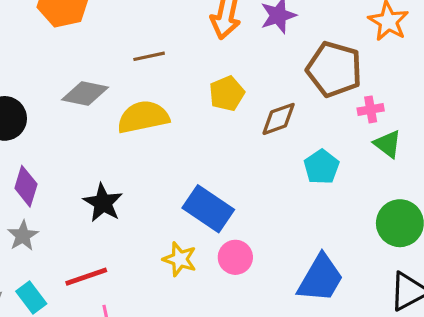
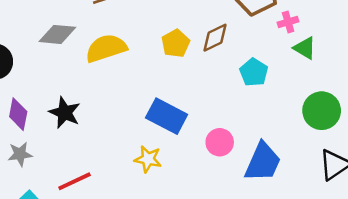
yellow pentagon: (227, 94) -> (176, 43), moved
black star: (103, 203) -> (65, 113), moved
gray star: (23, 236) -> (20, 154), turned 30
pink circle: (235, 257) -> (220, 142), moved

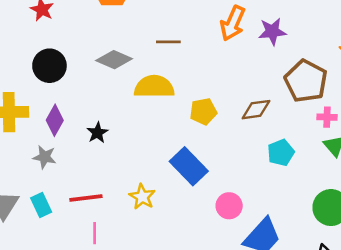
yellow pentagon: (176, 43) -> (203, 112), moved
black star: (65, 113) -> (97, 133), size x0.7
yellow star: (148, 159) -> (142, 197), moved

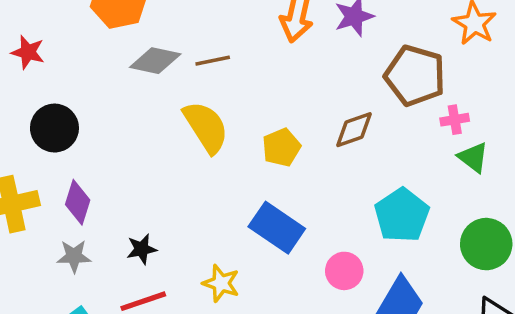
gray diamond: (114, 60) -> (155, 61), moved
yellow semicircle: (154, 87) -> (206, 127), turned 69
black star: (97, 133) -> (142, 249), moved, turned 30
cyan pentagon: (281, 153) -> (402, 215), moved, size x1.4

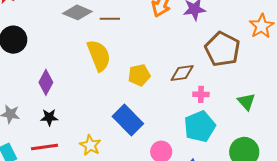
pink cross: (455, 120) -> (201, 94), moved
purple diamond: (78, 202) -> (46, 82), moved

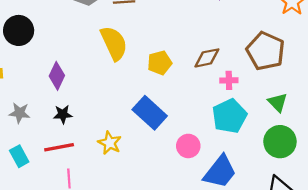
brown pentagon: (222, 49) -> (266, 51), moved
green triangle: (246, 102) -> (278, 102), moved

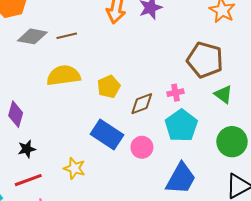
yellow semicircle: (114, 43) -> (63, 75), turned -64
brown diamond: (207, 58) -> (142, 104), moved
green triangle: (278, 102) -> (223, 94), moved
pink circle: (188, 146) -> (142, 147), moved

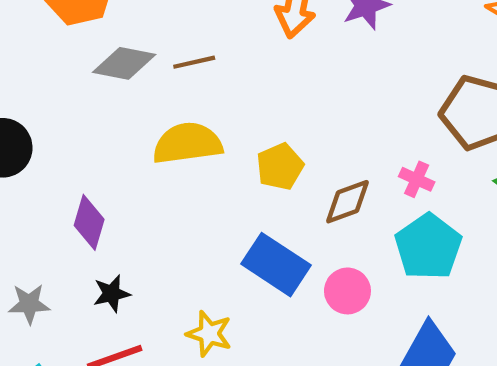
pink cross: (175, 93) -> (417, 179), turned 35

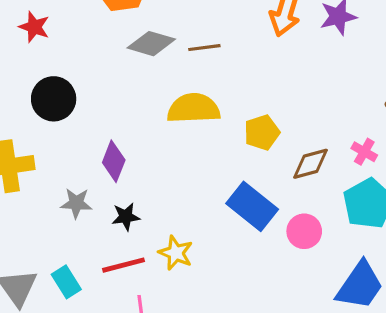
gray star: (29, 304) -> (76, 203), moved
yellow star: (209, 334) -> (176, 253), moved

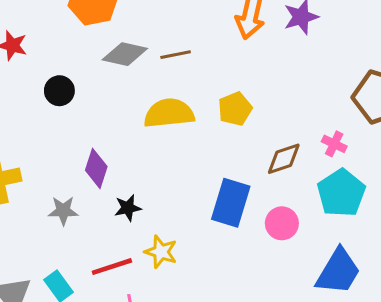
black circle: (54, 99) -> (59, 91), moved, size x0.7
yellow pentagon: (262, 132) -> (235, 109), moved
blue rectangle: (252, 206) -> (231, 203), turned 72
black star: (126, 217) -> (128, 208), moved

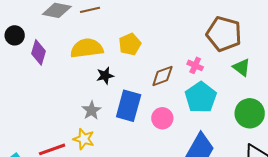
purple diamond: (96, 168) -> (39, 52), moved
black star: (128, 208) -> (105, 76), moved
gray star: (63, 211) -> (92, 110), moved, turned -30

